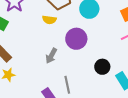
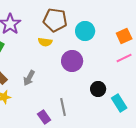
gray arrow: (51, 56) -> (29, 78), moved

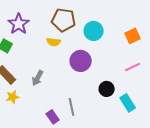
pink line: (124, 58) -> (133, 67), moved

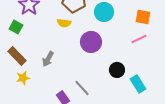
orange square: (133, 36) -> (143, 17), turned 35
pink line: (133, 67) -> (139, 39), moved
gray line: (72, 107) -> (82, 88), turned -30

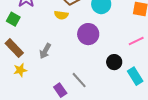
pink line: (139, 39) -> (136, 41), moved

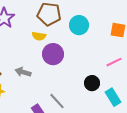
purple circle: (88, 34) -> (53, 54), moved
gray arrow: (45, 51) -> (23, 72), turned 77

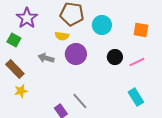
gray arrow: (23, 72) -> (46, 58), moved
black circle: (92, 83) -> (115, 57), moved

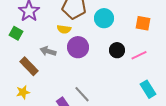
brown rectangle: (15, 69) -> (29, 66), moved
yellow star: (21, 91) -> (23, 92), moved
cyan rectangle: (136, 97) -> (148, 89), moved

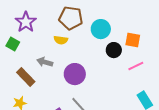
orange square: (143, 23) -> (133, 40), moved
purple circle: (78, 47) -> (75, 74), moved
black circle: (117, 50) -> (114, 50), moved

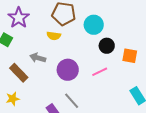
orange square: (133, 40) -> (130, 56), moved
pink line: (136, 66) -> (100, 72), moved

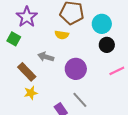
black circle: (107, 46) -> (107, 45), moved
pink line: (100, 72) -> (117, 71), moved
yellow star: (13, 99) -> (31, 93), moved

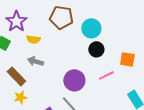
yellow semicircle: (62, 35) -> (33, 39), moved
purple circle: (76, 69) -> (74, 80), moved

